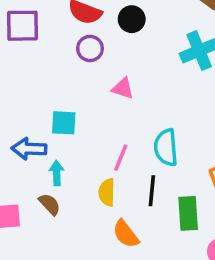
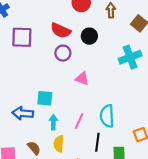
cyan arrow: (57, 173) -> (53, 122), moved
yellow semicircle: (107, 192) -> (59, 144), moved

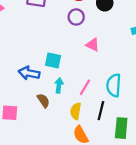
yellow semicircle: (59, 144) -> (76, 111), moved
brown semicircle: (34, 148) -> (43, 101), moved

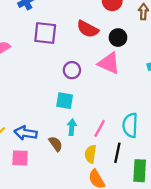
purple circle: (76, 17) -> (72, 70), moved
pink triangle: (93, 45) -> (109, 63), moved, size x1.5
blue arrow: (29, 73) -> (26, 133), moved

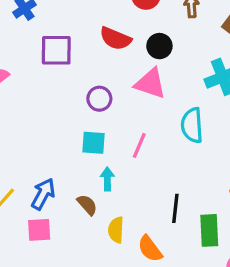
cyan semicircle: (130, 125) -> (192, 125), moved
pink line: (100, 128) -> (139, 145), moved
blue arrow: (26, 133) -> (43, 194), turned 115
yellow semicircle: (90, 154) -> (116, 230), moved

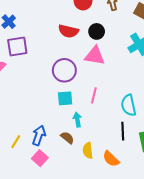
purple square: (56, 50) -> (17, 47), moved
purple circle: (99, 99) -> (64, 70), size x1.5
cyan semicircle: (192, 125) -> (129, 105), moved
pink square: (39, 230) -> (40, 158), turned -35

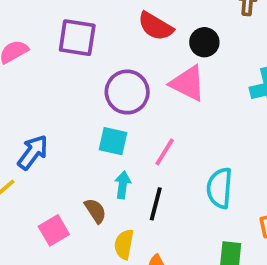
purple square: (17, 47) -> (77, 38), moved
black line: (123, 131) -> (156, 204), moved
blue arrow: (39, 135) -> (33, 152), moved
pink square: (40, 158) -> (54, 230), moved

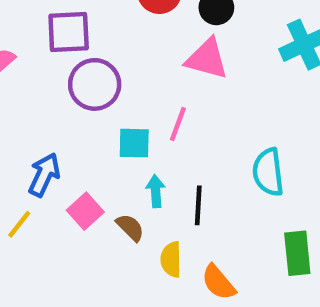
purple circle: (127, 92) -> (95, 84), moved
pink line: (165, 152) -> (178, 124), moved
pink square: (54, 230) -> (85, 211), moved

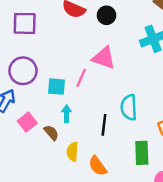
pink triangle: (207, 59) -> (104, 58), moved
purple circle: (95, 84) -> (23, 71), moved
black line: (198, 205) -> (104, 125), moved

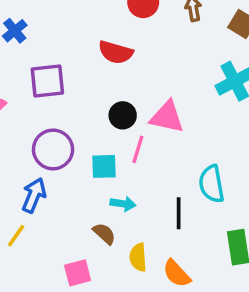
black circle: (106, 15) -> (123, 115), moved
cyan arrow: (67, 114) -> (123, 204), turned 105
pink square: (27, 122) -> (78, 273), moved, turned 30

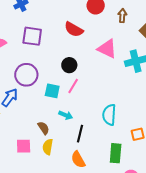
pink triangle: (167, 117) -> (107, 49), moved
cyan arrow: (123, 204) -> (66, 115), moved
black line: (179, 213) -> (80, 134), moved
yellow semicircle: (138, 257) -> (48, 147), moved

